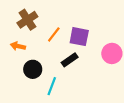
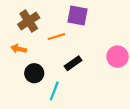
orange line: (54, 34) -> (56, 37), turned 35
purple square: (79, 37) -> (78, 15), moved

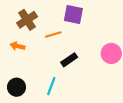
black circle: (34, 73) -> (17, 87), moved

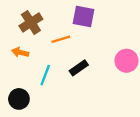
cyan line: (51, 86) -> (45, 75), moved

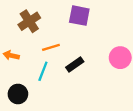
orange line: (61, 39) -> (51, 47), moved
orange arrow: (20, 52) -> (11, 55), moved

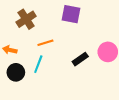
black rectangle: (75, 64) -> (80, 59), moved
black circle: (18, 94) -> (16, 72), moved

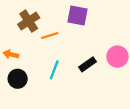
orange line: (45, 43) -> (50, 35), moved
cyan line: (38, 64) -> (54, 70), moved

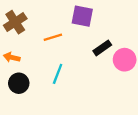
brown cross: (29, 21) -> (15, 22), moved
black rectangle: (87, 64) -> (102, 48), moved

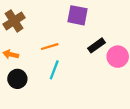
orange line: (53, 37) -> (50, 47), moved

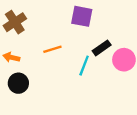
cyan line: (54, 70) -> (84, 66), moved

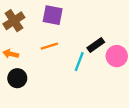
purple square: (82, 16) -> (53, 15), moved

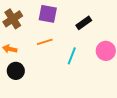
black rectangle: (96, 45) -> (84, 23), moved

